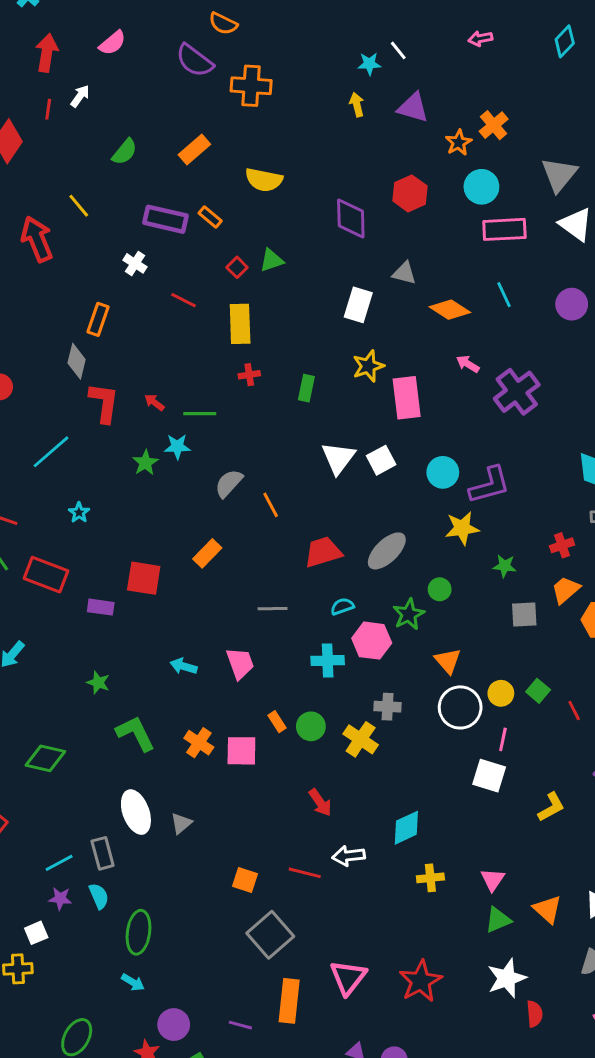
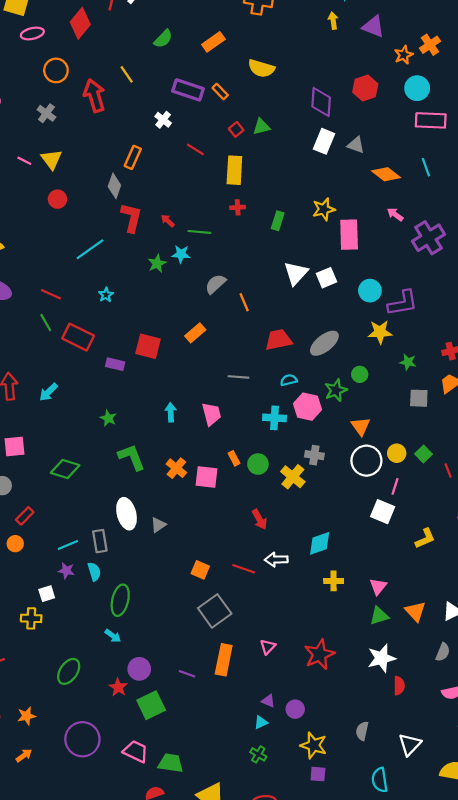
white rectangle: (358, 305) -> (324, 141), moved
cyan arrow: (184, 666) -> (171, 412), turned 66
pink triangle: (348, 977) -> (268, 647), size x0.6

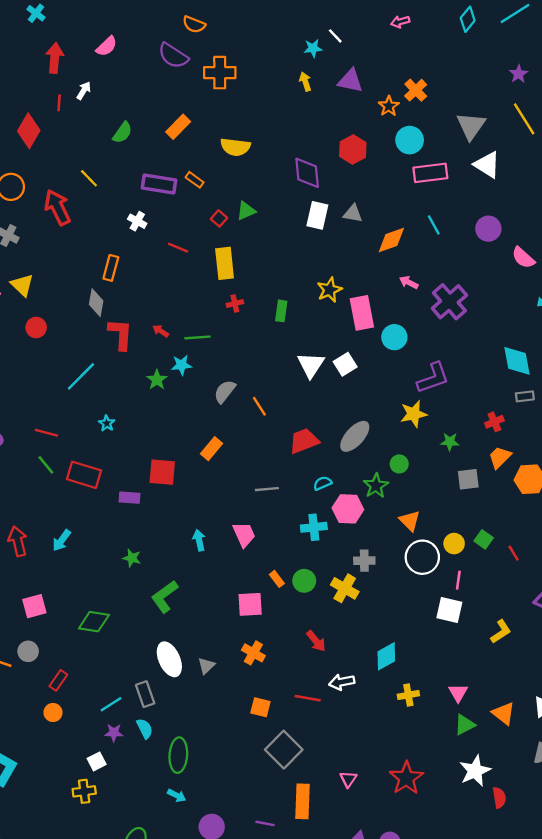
orange diamond: (386, 174) -> (391, 240), turned -48
cyan circle: (370, 291) -> (394, 337), moved
green L-shape: (132, 457) -> (165, 597), turned -96
orange cross: (176, 468) -> (253, 653), moved

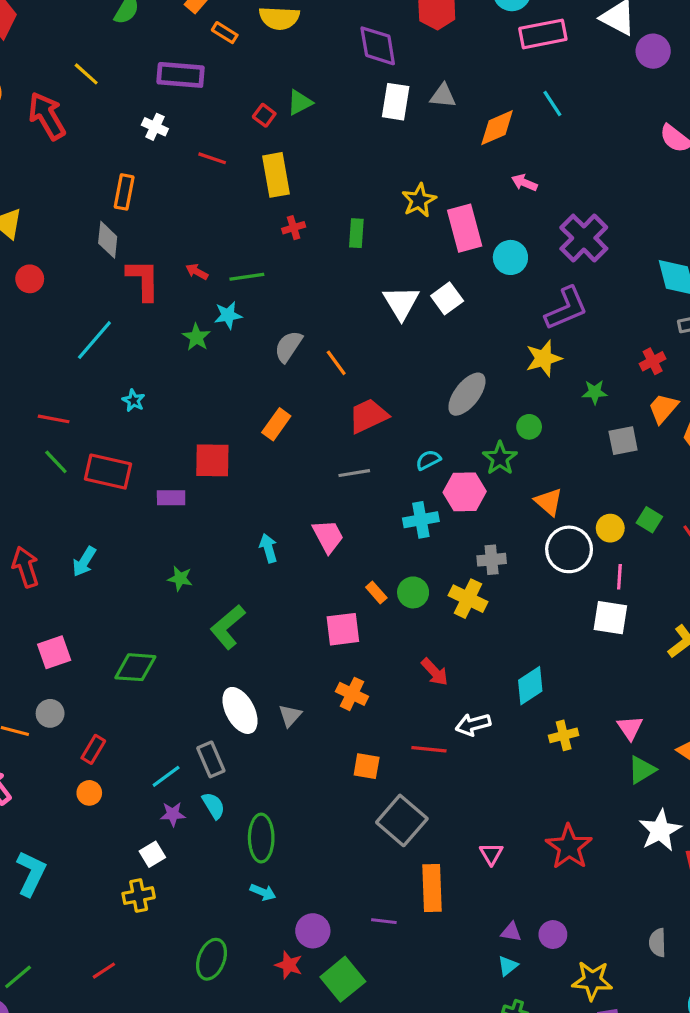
orange rectangle: (195, 180) -> (225, 33), moved
purple circle: (488, 229) -> (653, 51), moved
purple cross: (449, 302) -> (584, 238), moved
red trapezoid: (304, 441) -> (368, 416), moved

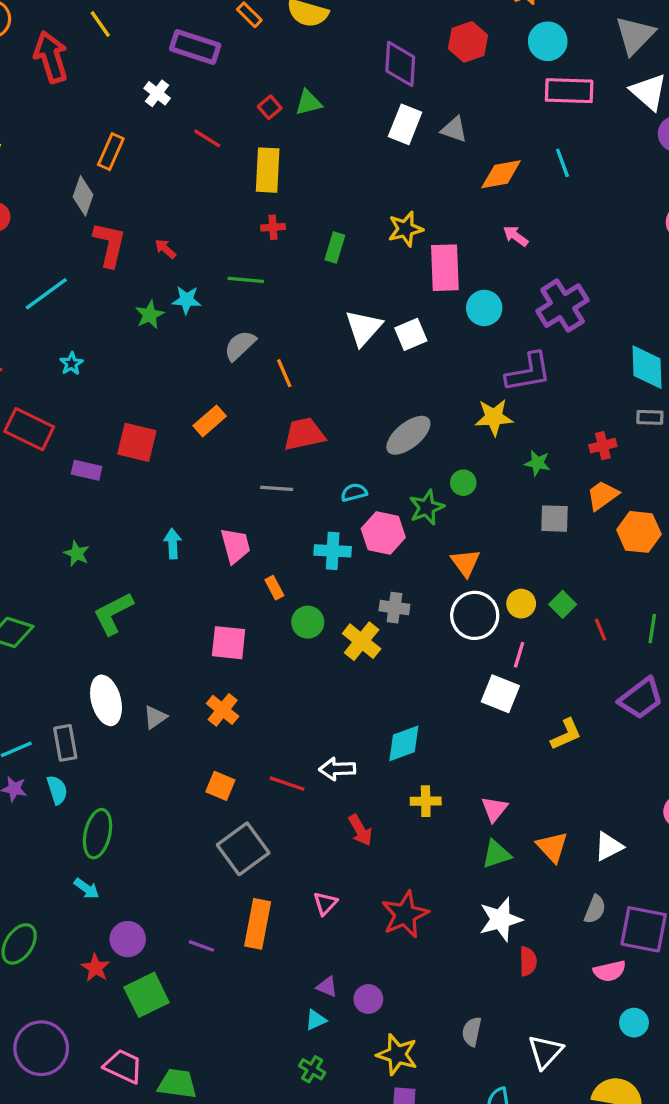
green line: (247, 277) -> (246, 280), moved
orange rectangle: (376, 593) -> (274, 588), moved
red arrow: (435, 672) -> (360, 830), moved

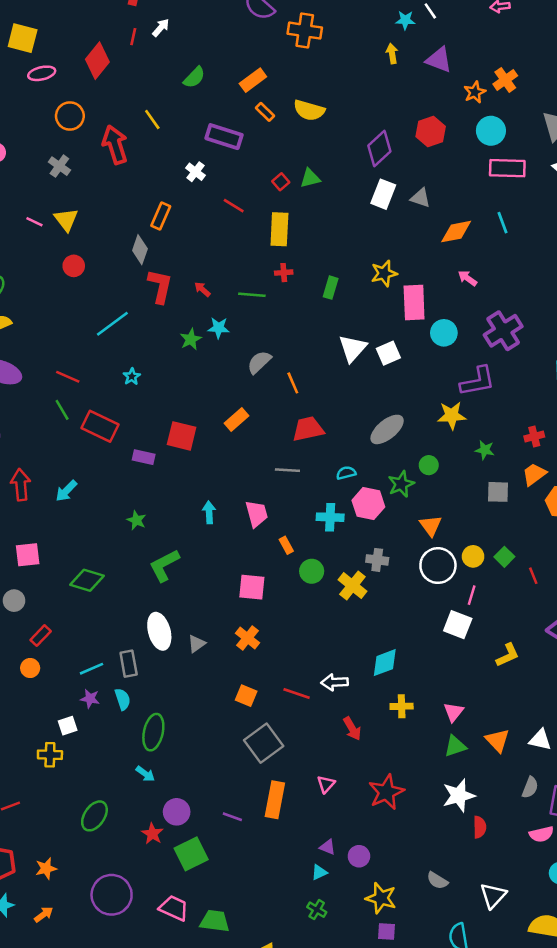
purple diamond: (400, 64) -> (379, 148), turned 44
green line: (246, 280) -> (252, 295), moved
white triangle: (609, 846) -> (540, 740), turned 40
gray semicircle: (472, 1032) -> (437, 880), turned -70

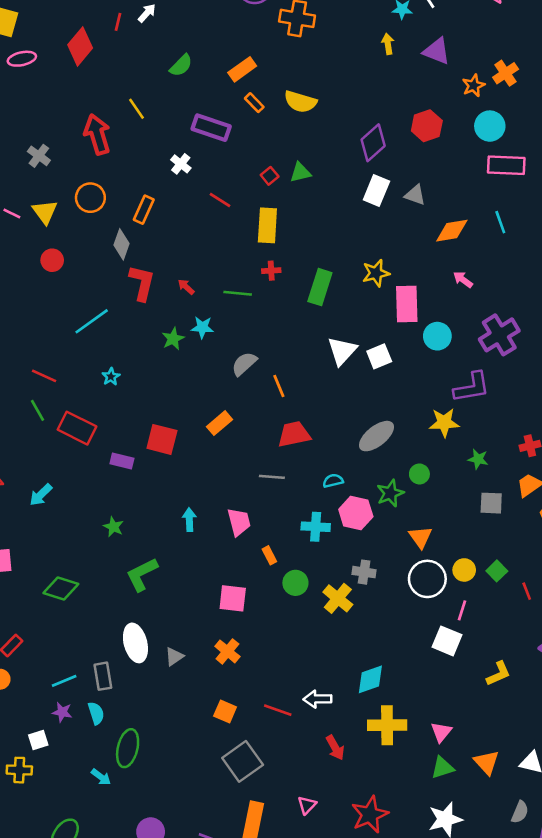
orange circle: (70, 116) -> (90, 198), moved
green rectangle: (331, 288) -> (320, 287), size x1.5
yellow cross: (402, 706) -> (387, 725), size x1.6
cyan arrow: (145, 774) -> (101, 777), moved

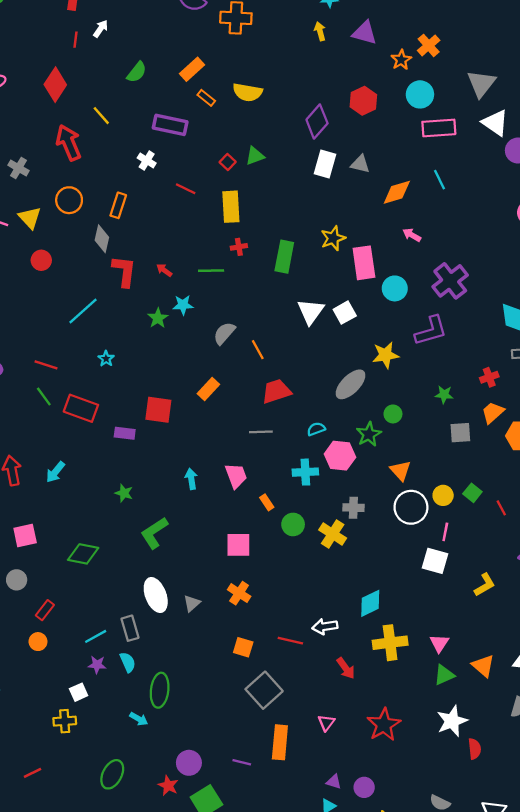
red diamond: (80, 46) -> (55, 85), moved
yellow star: (444, 423) -> (386, 355), moved

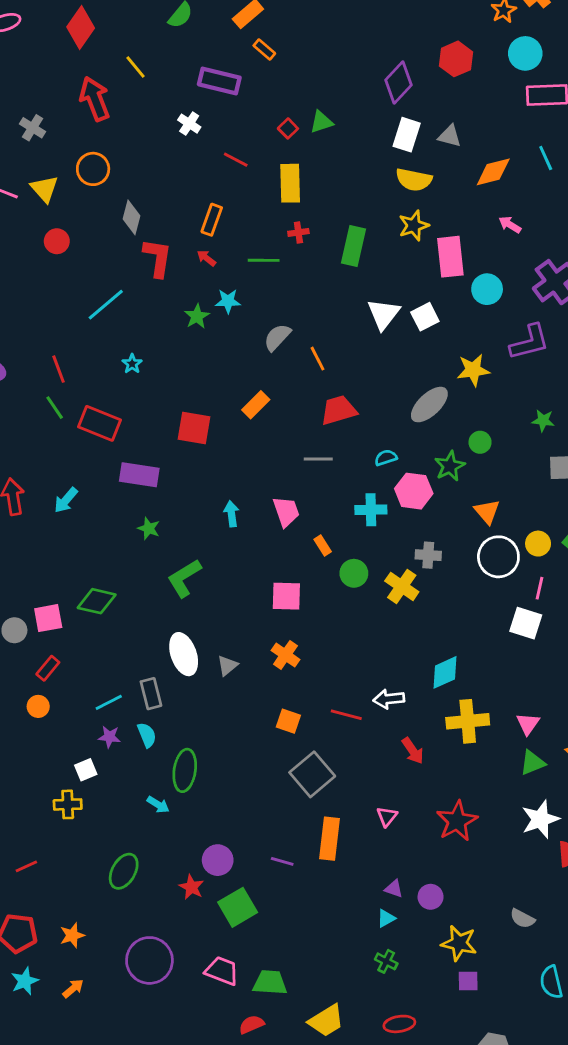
yellow semicircle: (248, 92) -> (414, 180), moved
orange rectangle: (118, 205) -> (212, 220), moved
red line: (46, 365) -> (59, 369), turned 50
purple rectangle: (125, 433) -> (139, 475), moved, size x1.5
pink square: (25, 536) -> (48, 618), moved

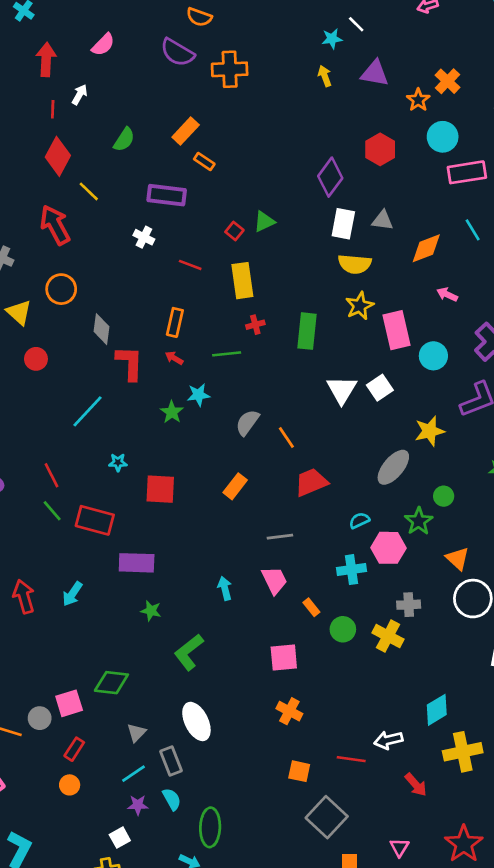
red diamond: (81, 28) -> (58, 156), moved
cyan star: (132, 364) -> (118, 462), turned -30
red square: (194, 428) -> (160, 489), moved
gray line: (318, 459) -> (280, 537), moved
gray triangle: (227, 666) -> (137, 733), moved

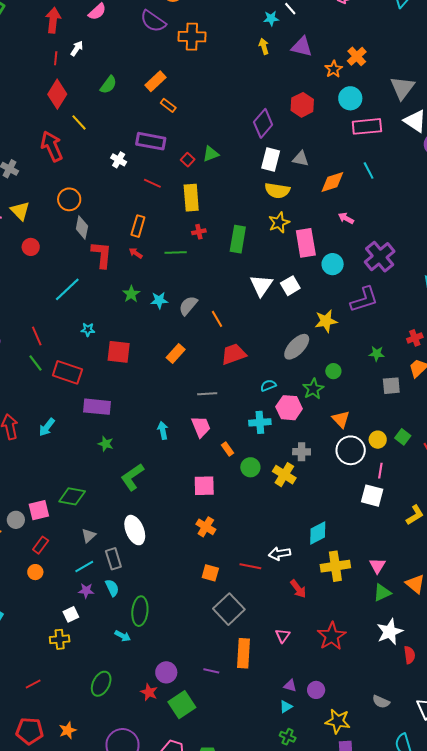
purple rectangle: (167, 195) -> (151, 141), moved
orange circle: (61, 289) -> (69, 199), moved
cyan star: (199, 395) -> (159, 300), moved

